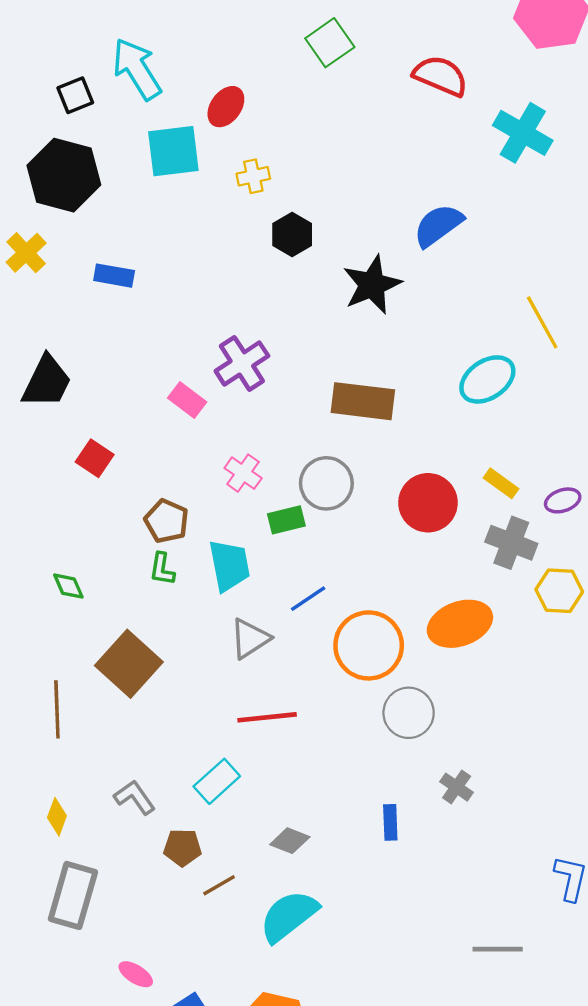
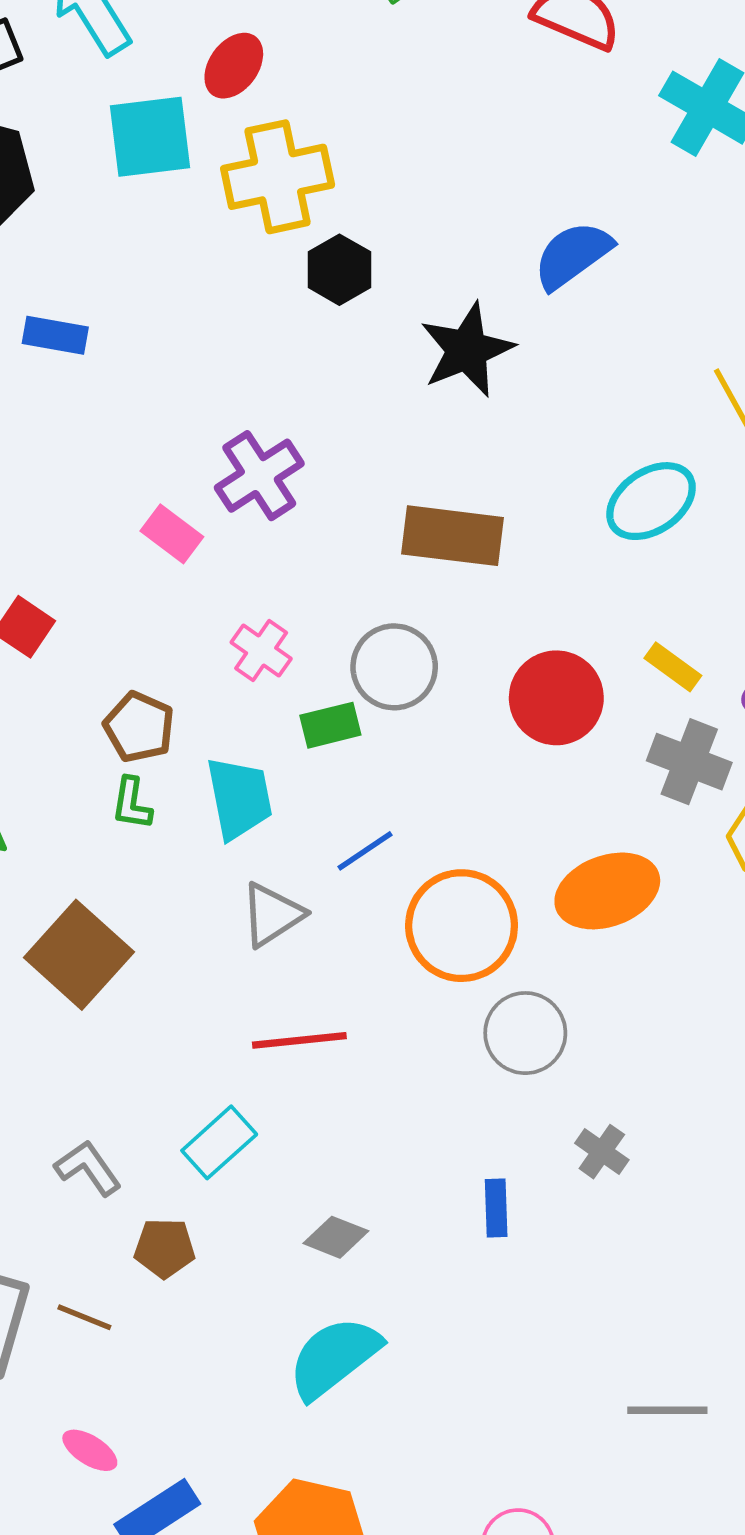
yellow cross: (253, 176) -> (278, 177), size x2.0
brown line: (219, 885) -> (84, 1317), moved, turned 52

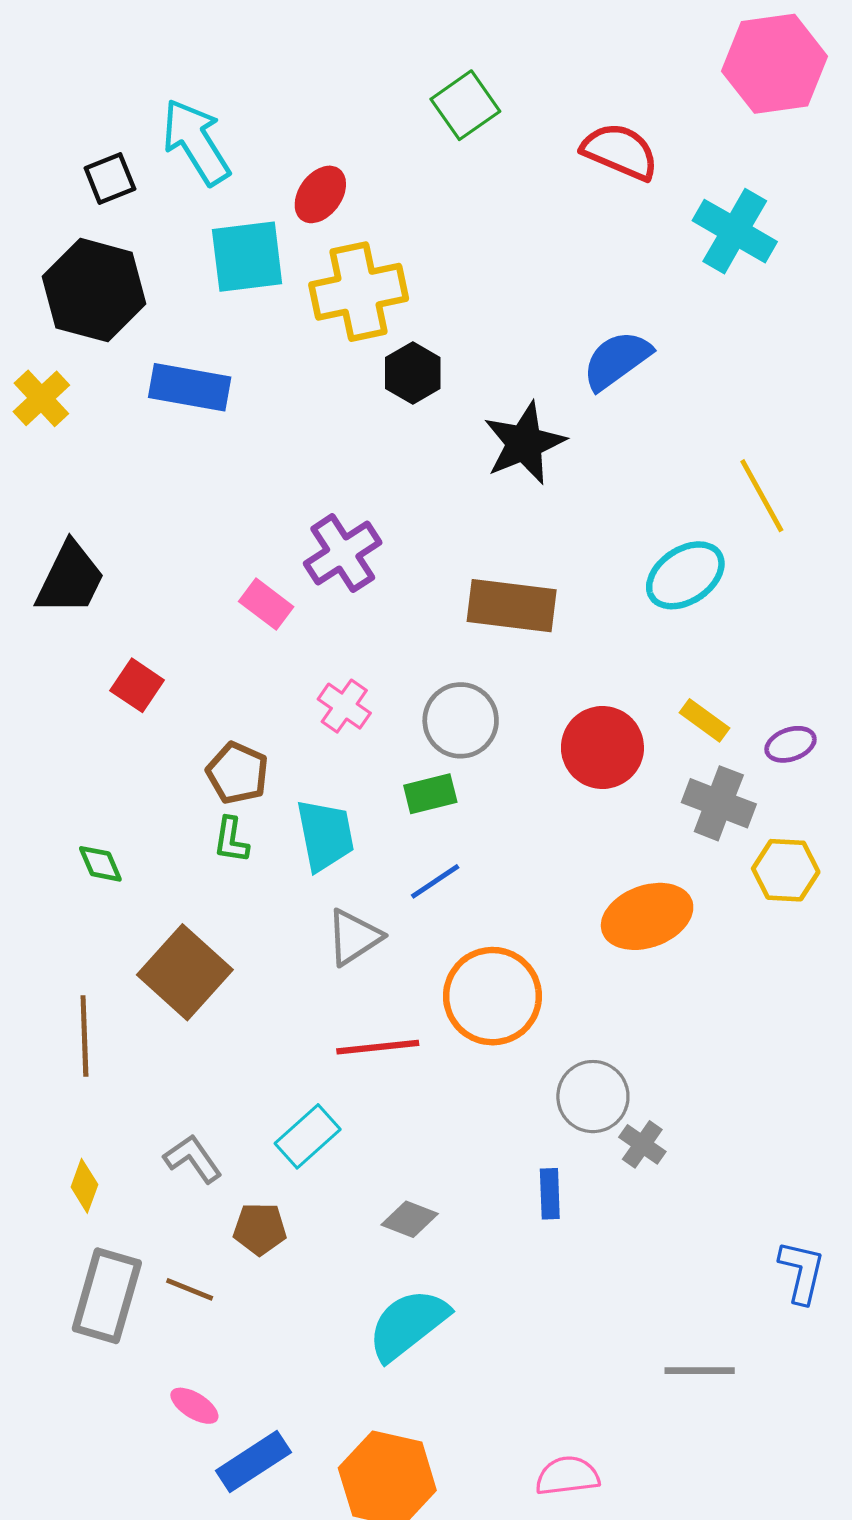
blue rectangle: (55, 335) -> (190, 387), moved, size x1.4
green rectangle: (330, 725) -> (430, 794), moved
orange circle: (462, 926) -> (492, 996), moved
gray circle: (525, 1033) -> (593, 1097), moved

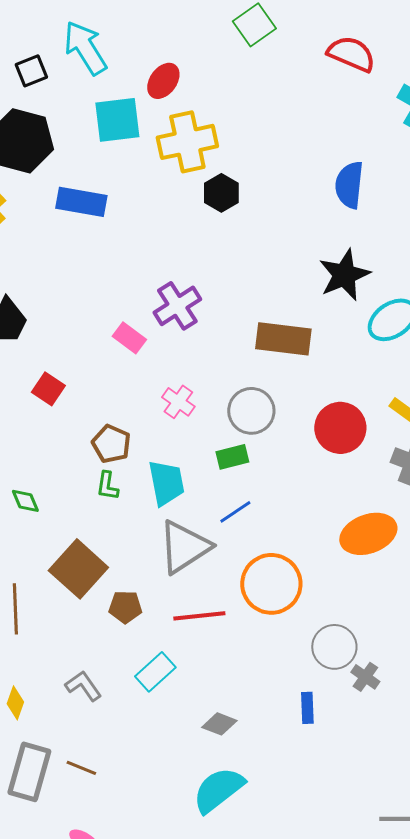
blue semicircle: (617, 360) -> (349, 185), turned -48
black star: (524, 443) -> (344, 275), moved
gray triangle: (354, 937) -> (184, 547), size x1.5
brown pentagon: (260, 1229) -> (125, 607), moved

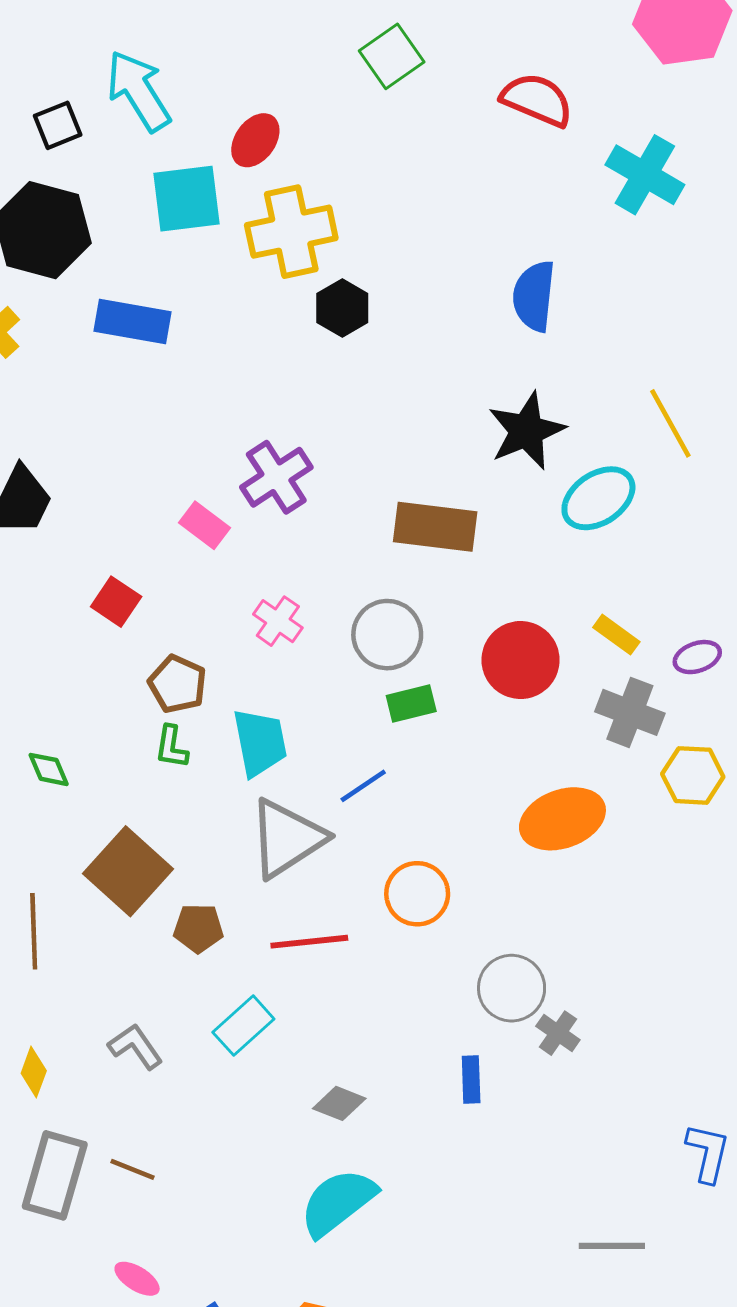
red square: (48, 389) -> (116, 602), moved
green rectangle: (232, 457) -> (411, 703), moved
orange circle: (271, 584) -> (417, 894), size x0.7

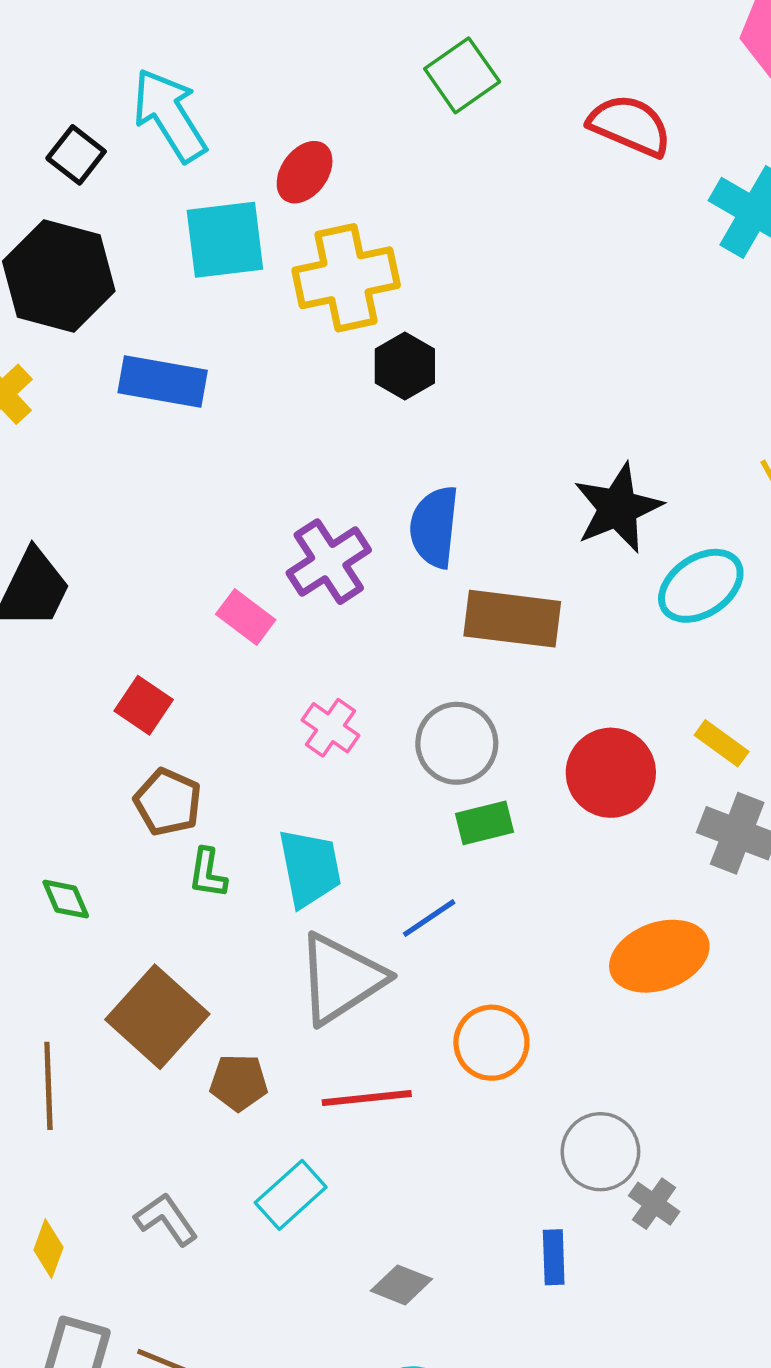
black square: (58, 125) -> (76, 155), turned -30
blue semicircle: (534, 296) -> (434, 527), moved
brown pentagon: (177, 684) -> (168, 802), moved

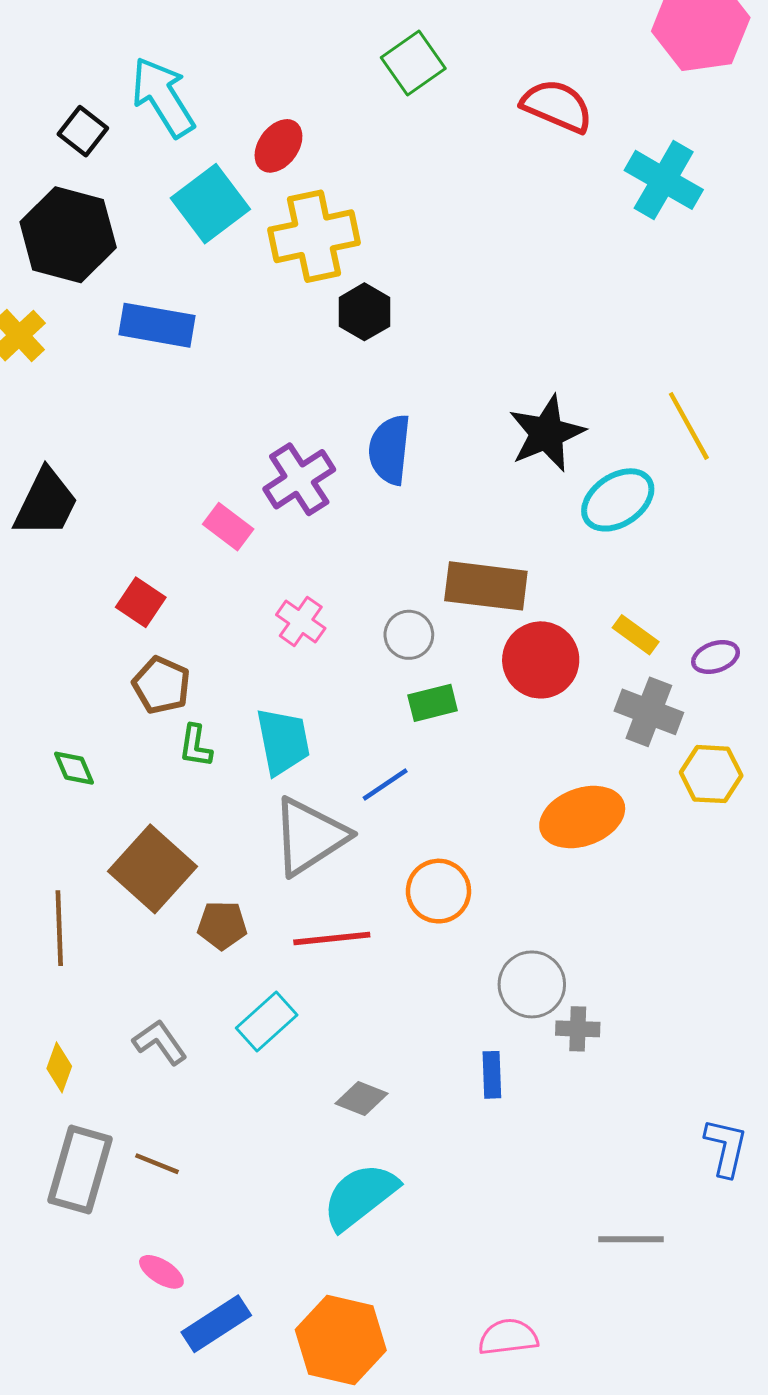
cyan square: (225, 240) -> (210, 204), turned -30
brown rectangle: (512, 619) -> (486, 586), moved
gray circle: (457, 743) -> (409, 635), size x0.7
gray cross: (654, 1204) -> (578, 1029), turned -33

